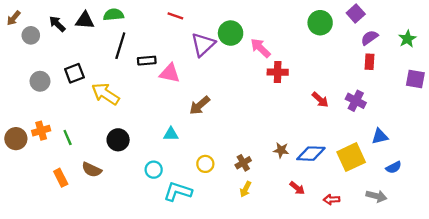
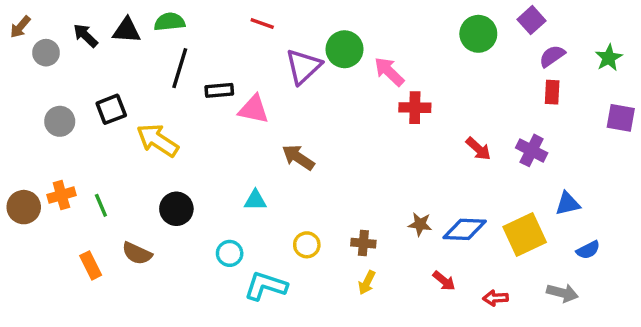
brown arrow: (200, 105) -> (298, 157), turned 75
brown cross: (243, 163) -> (363, 243), turned 35

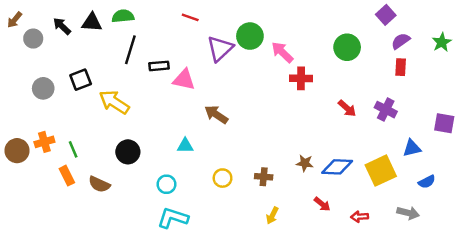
green circle: (478, 34) -> (347, 47), moved
purple square: (621, 118) -> (444, 123), moved
orange rectangle: (91, 265) -> (67, 176), moved
yellow arrow: (367, 283) -> (272, 215), moved
cyan L-shape: (266, 286) -> (173, 218), moved

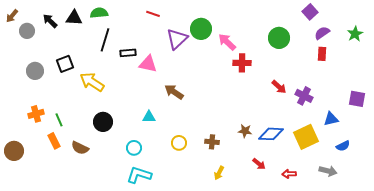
purple cross: (386, 110) -> (304, 96), moved
brown circle: (17, 151) -> (14, 151), moved

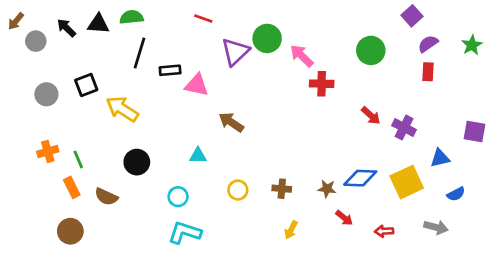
brown star: (245, 131) -> (327, 189), moved
brown circle: (14, 151) -> (70, 231), moved

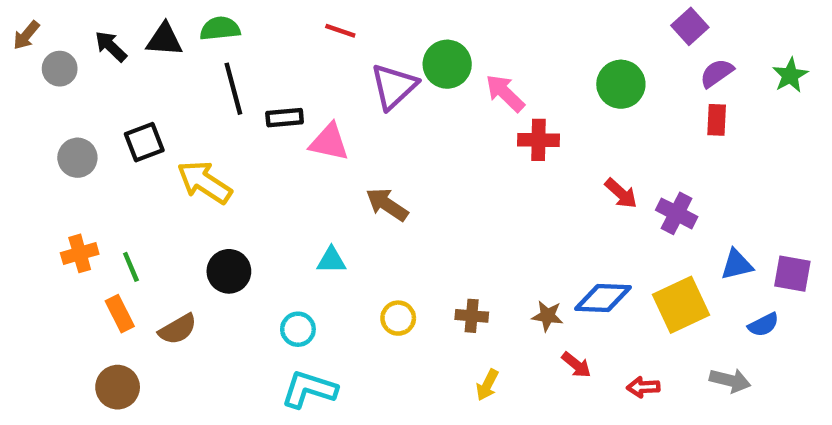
black line: (139, 53) -> (233, 89), turned -32
purple square: (475, 132) -> (792, 274), moved
brown semicircle: (106, 197) -> (178, 329), turned -55

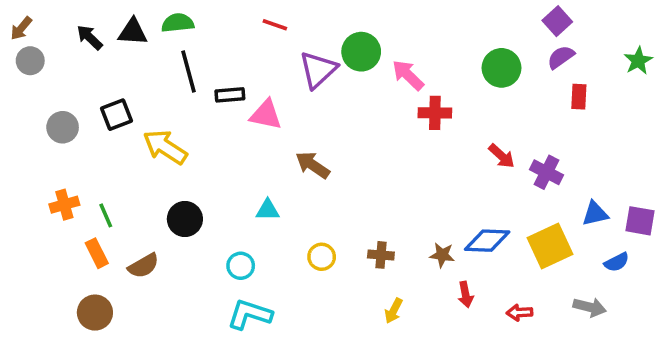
gray circle: (60, 69) -> (30, 61), moved
purple semicircle: (717, 73) -> (561, 57), moved
red arrow: (576, 365) -> (466, 295), turned 40

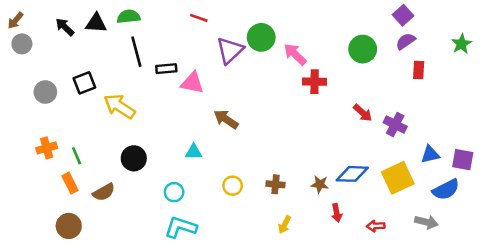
blue semicircle: (617, 262) -> (446, 190), size x1.5

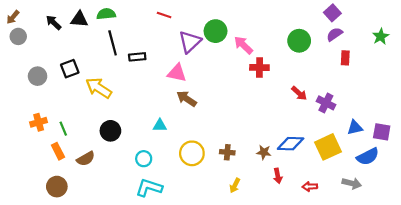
pink triangle: (192, 83) -> (177, 73), moved
yellow circle: (233, 186) -> (192, 153), size x1.5

